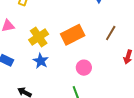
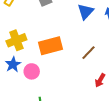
pink circle: (84, 68) -> (32, 71), moved

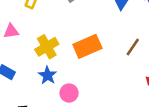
pink circle: (32, 71) -> (69, 93), moved

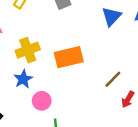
brown line: (133, 47) -> (113, 79), moved

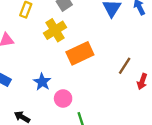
yellow cross: (28, 50) -> (55, 30), moved

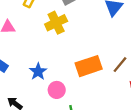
orange rectangle: (80, 53) -> (89, 66), moved

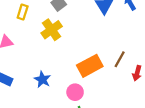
pink circle: (57, 90) -> (75, 92), moved

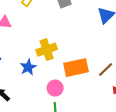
yellow cross: (52, 30) -> (47, 50), moved

